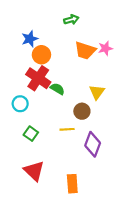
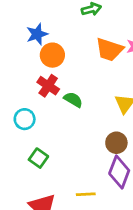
red cross: (38, 78) -> (48, 86), size x0.7
brown circle: (82, 111) -> (116, 143), moved
yellow line: (67, 129) -> (86, 194), moved

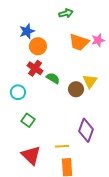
brown circle: (116, 143) -> (76, 89), moved

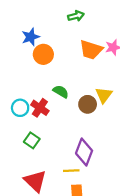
red cross: (35, 68) -> (40, 108), moved
purple diamond: (86, 130) -> (84, 152), moved

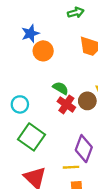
red cross: (40, 108) -> (66, 104), moved
green square: (32, 140) -> (32, 137), size x1.6

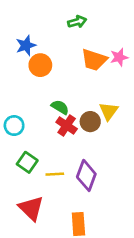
green square: (32, 137) -> (27, 162), size x0.7
yellow line: (71, 167) -> (55, 174), moved

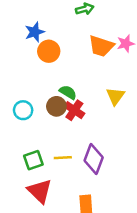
brown circle: (90, 122) -> (56, 106), moved
green square: (27, 162) -> (33, 160), moved, turned 36

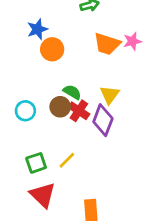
yellow triangle: (115, 96) -> (110, 95), moved
yellow line: (63, 158) -> (67, 160), turned -42
purple diamond: (94, 159) -> (103, 120), moved

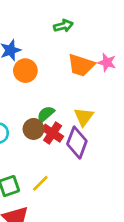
pink star: (132, 41) -> (107, 62), turned 30
green semicircle: (72, 92) -> (46, 114), turned -72

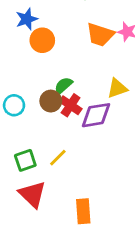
yellow triangle: (84, 117) -> (117, 88), moved, turned 35
purple diamond: (77, 143) -> (96, 115), turned 60

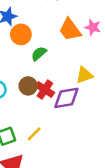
orange trapezoid: (100, 35) -> (70, 30), turned 35
green semicircle: (63, 85) -> (39, 54), moved

